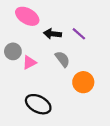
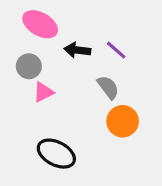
gray circle: (13, 51) -> (29, 66), moved
gray semicircle: (62, 59) -> (108, 87), moved

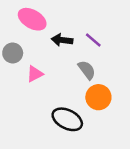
gray circle: (29, 66) -> (13, 53), moved
black ellipse: (56, 154) -> (67, 119), moved

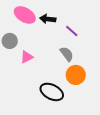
black arrow: (62, 40) -> (48, 19), moved

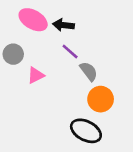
purple line: (72, 31) -> (70, 51), moved
black ellipse: (52, 92) -> (86, 131), moved

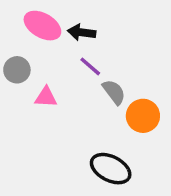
pink triangle: (36, 75) -> (46, 97), turned 30
orange circle: (101, 99) -> (143, 116), moved

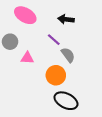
black arrow: (82, 32) -> (66, 19), moved
orange circle: (143, 116) -> (56, 75), moved

